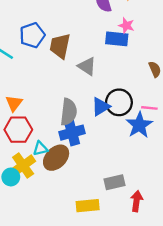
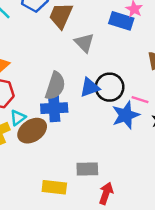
cyan triangle: (40, 148) -> (18, 118), turned -35

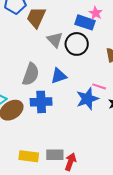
black circle: (110, 87) -> (77, 44), moved
blue cross: (54, 108) -> (41, 102), moved
gray rectangle: (87, 169) -> (55, 155), moved

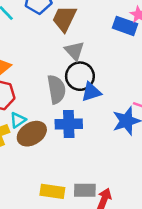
gray triangle: (55, 40) -> (74, 51), moved
black circle: (77, 44) -> (80, 76), moved
gray semicircle: (31, 74) -> (56, 89), turned -30

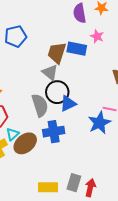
brown trapezoid: (64, 19) -> (57, 53), moved
blue rectangle: (125, 26) -> (77, 49), moved
gray rectangle: (85, 190) -> (74, 183), turned -66

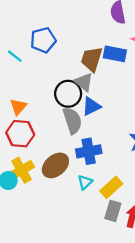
black circle: (57, 92) -> (68, 94), moved
blue triangle: (68, 104) -> (91, 106), moved
cyan triangle: (13, 134) -> (85, 182), moved
yellow rectangle: (48, 187) -> (111, 187), moved, turned -42

